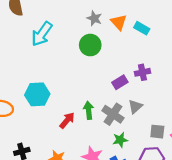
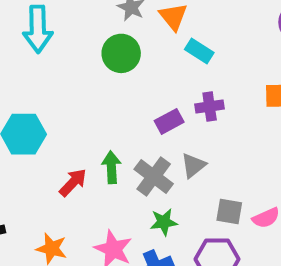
cyan rectangle: (142, 28) -> (199, 51), moved
cyan arrow: (42, 34) -> (38, 29), turned -40

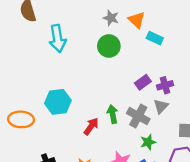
purple cross: (210, 107) -> (165, 85), moved

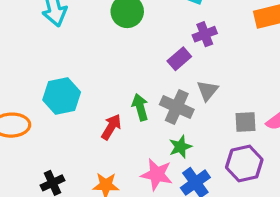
purple cross: (165, 85) -> (205, 34), moved
green star: (148, 142) -> (180, 147), moved

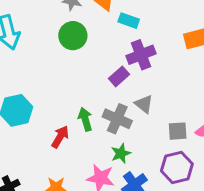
purple cross: (205, 34) -> (141, 55), size x1.4
gray triangle: (207, 91) -> (144, 104), turned -30

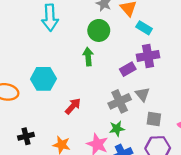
green arrow: (85, 119) -> (88, 57), moved
gray cross: (117, 119) -> (120, 101), turned 30
gray square: (178, 131) -> (154, 119), moved

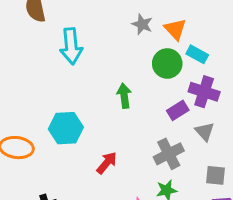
green circle: (99, 30) -> (167, 64), moved
purple cross: (148, 56) -> (204, 92), turned 30
gray triangle: (142, 94) -> (205, 131), moved

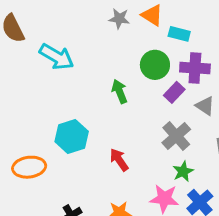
cyan arrow: (71, 46) -> (57, 57), turned -40
green circle: (167, 64) -> (155, 65), moved
red arrow: (107, 163) -> (119, 160), turned -60

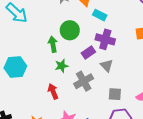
green circle: (155, 65) -> (70, 30), moved
red arrow: (119, 160) -> (53, 91), moved
green star: (183, 171) -> (62, 66), moved

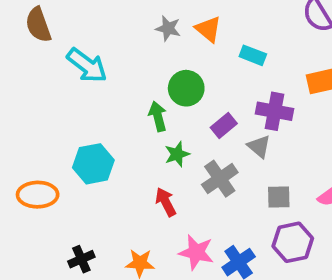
cyan rectangle: (100, 15) -> (253, 55), moved
purple cross: (105, 39) -> (275, 111), moved

